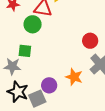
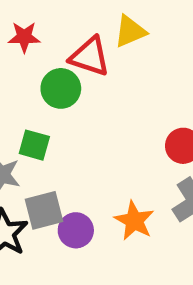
gray square: (37, 99) -> (44, 210), moved

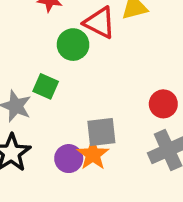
gray square: (44, 210) -> (101, 132), moved
orange star: (134, 221) -> (93, 155), moved

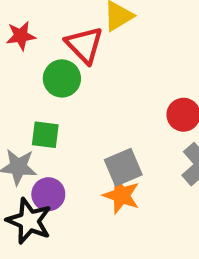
red triangle: (100, 23) -> (84, 45), turned 36
purple circle: (69, 159) -> (48, 194), moved

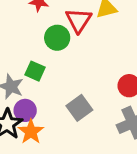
gray square: (123, 167) -> (79, 108), turned -30
orange star: (121, 195) -> (31, 132), moved

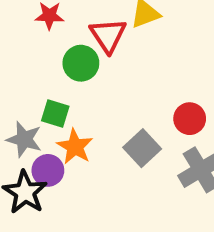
gray square: (79, 108) -> (142, 148), moved
orange star: (31, 132) -> (75, 147), moved

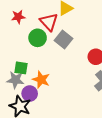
green square: (55, 114) -> (21, 68), moved
gray square: (142, 148) -> (64, 39), moved

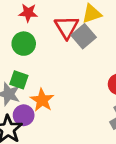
green circle: (38, 38) -> (24, 44), moved
gray square: (64, 39) -> (84, 36), moved

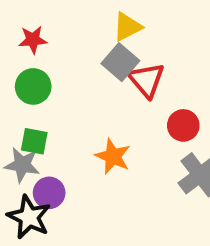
red triangle: (67, 27) -> (147, 80), moved
orange star: (42, 100) -> (113, 156), moved

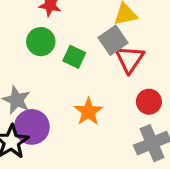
green square: (34, 141) -> (74, 57), moved
purple circle: (49, 193) -> (32, 127), size x1.4

